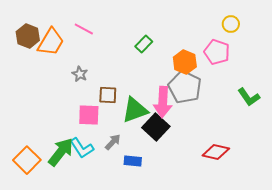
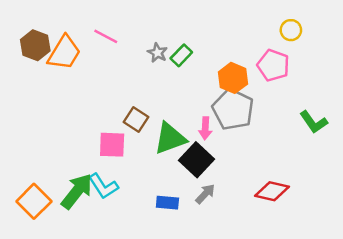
gray star: (80, 74) -> (157, 53), moved
brown square: (108, 95) -> (136, 120), turned 30
pink arrow: (163, 102) -> (205, 128), size x0.6
gray arrow: (113, 142) -> (205, 194), moved

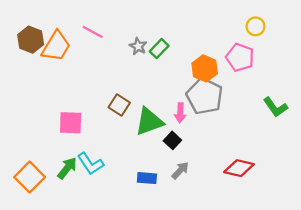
pink square: (112, 145) -> (71, 123), moved
black square: (196, 160) -> (172, 140), size x0.6
green arrow: (77, 191) -> (67, 168), size x0.7

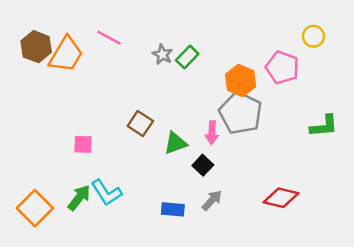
yellow circle: (256, 26) -> (313, 36), moved
green L-shape: (275, 107) -> (324, 126), turned -60
green triangle: (149, 122) -> (175, 143), size x0.7
pink square: (71, 123) -> (83, 144), size x0.7

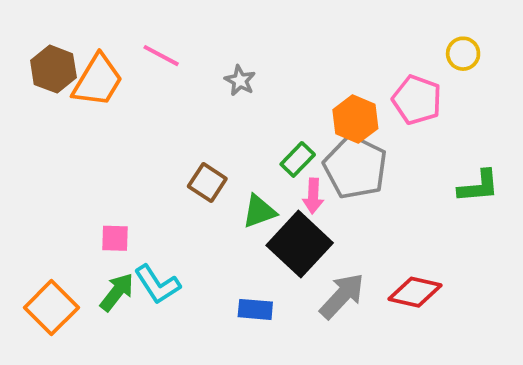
green rectangle: (187, 57) -> (298, 159), moved
pink square: (83, 144) -> (115, 238), moved
black square: (203, 165) -> (300, 244), size x2.0
gray arrow: (212, 200) -> (342, 296), moved, size x1.5

